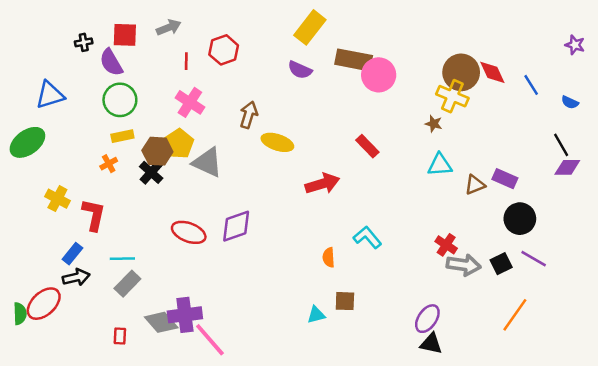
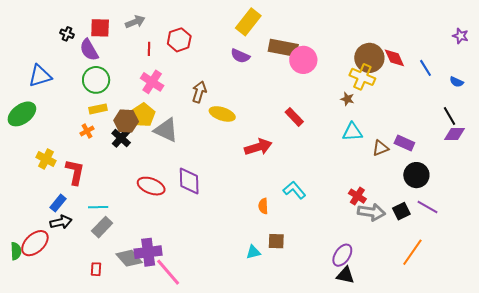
black cross: (84, 42) -> (67, 34), turned 32
purple diamond: (236, 226) -> (189, 181), turned -72

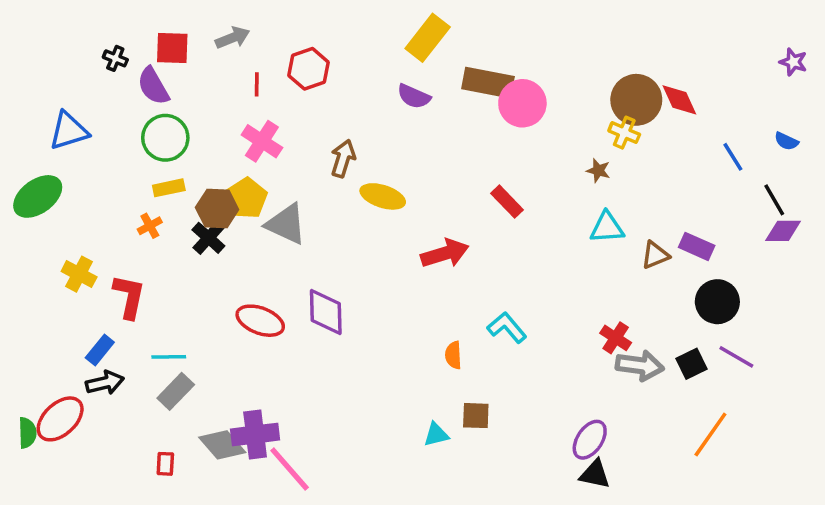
blue line: (425, 68) -> (733, 157), moved
yellow cross: (362, 77) -> (624, 133), size x0.7

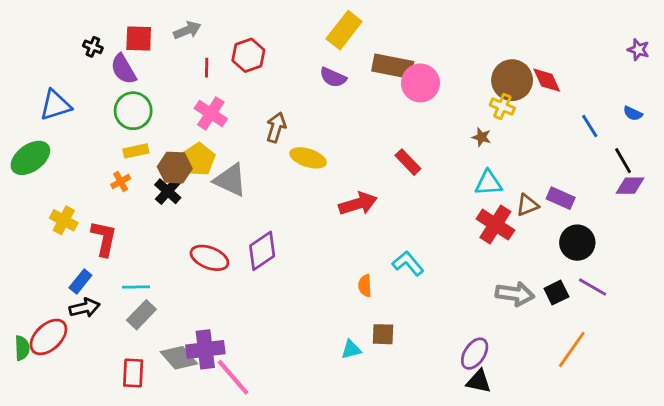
purple diamond: (326, 312) -> (262, 251), turned 57
red cross: (616, 338) -> (495, 225), moved, size x1.5
red rectangle: (165, 464) -> (133, 373), size x1.5

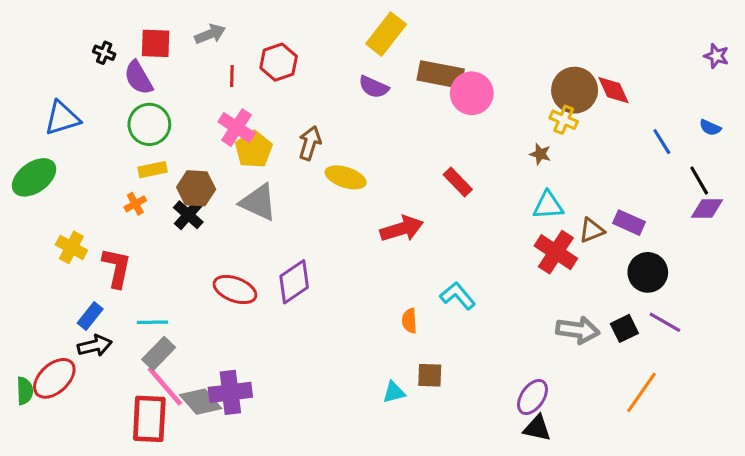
yellow pentagon: (198, 159) -> (254, 149), moved
red rectangle: (133, 373) -> (149, 419), size x1.4
pink line: (233, 377) -> (165, 386), moved

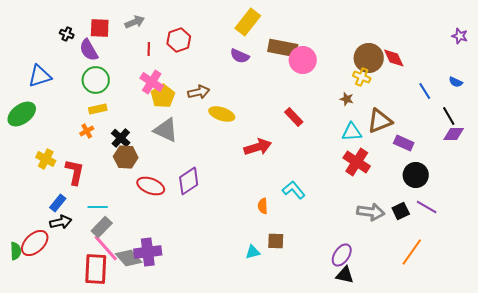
brown arrow: (310, 143) -> (199, 92), turned 60
brown hexagon: (196, 188) -> (126, 157), moved
brown triangle: (592, 230) -> (380, 121), moved, size x1.5

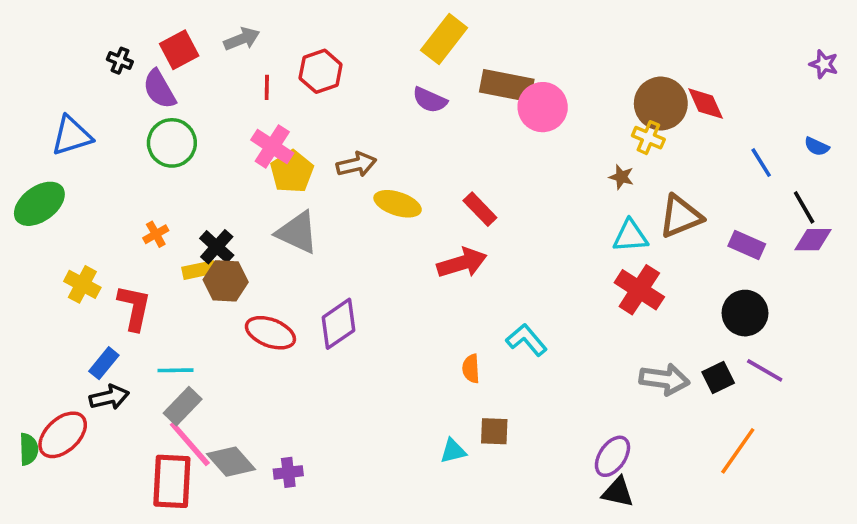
red square: (100, 28) -> (179, 50), turned -30
yellow rectangle: (98, 109) -> (199, 270), moved
red rectangle: (294, 117) -> (480, 209), moved
purple rectangle: (404, 143) -> (747, 245), moved
purple cross: (148, 252) -> (288, 472), moved, size x0.6

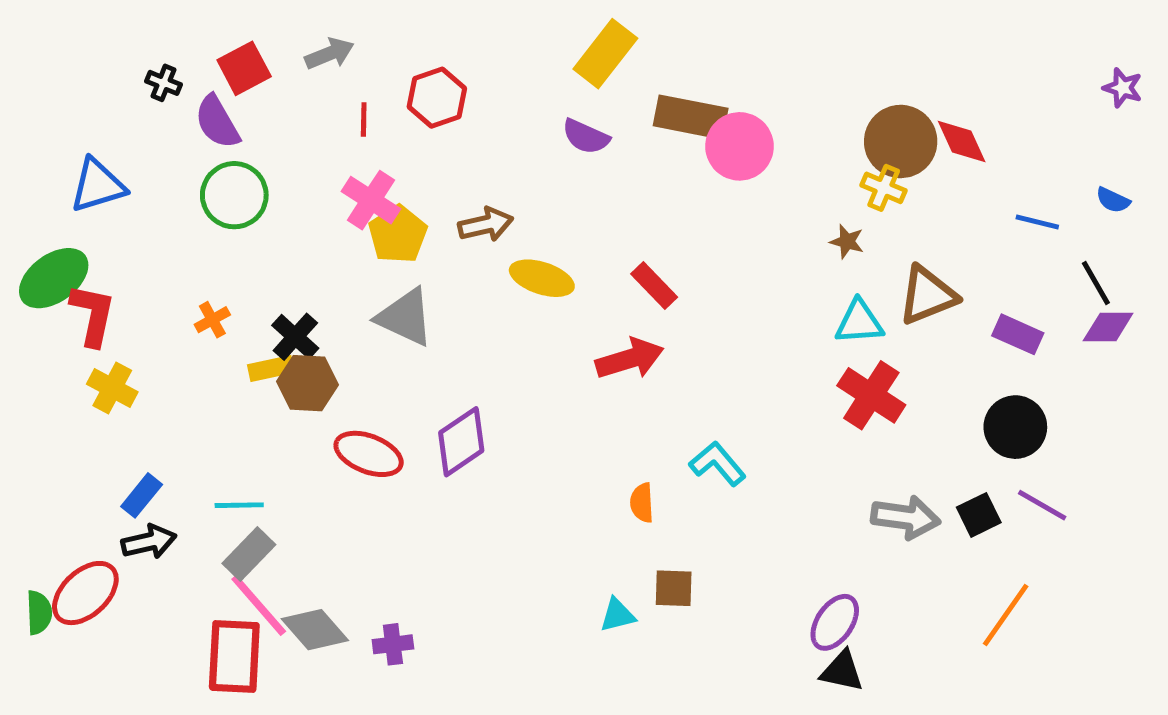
blue line: (761, 163) -> (1037, 222), turned -44
red L-shape: (134, 308) -> (93, 315), moved

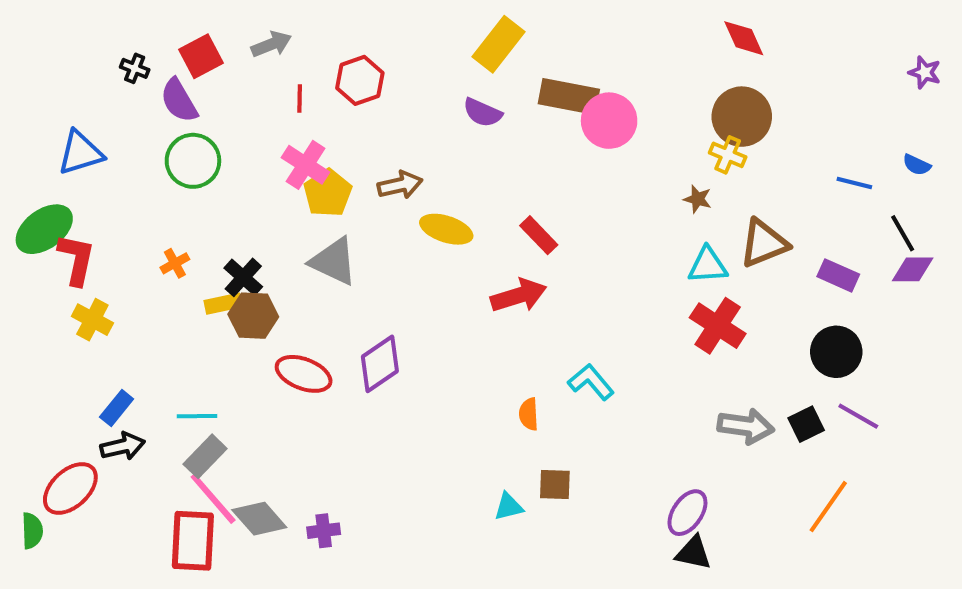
red diamond: (962, 141) -> (744, 38), moved
green semicircle: (39, 613) -> (32, 531), moved

